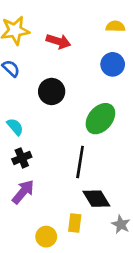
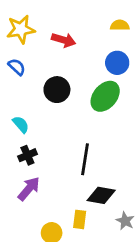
green ellipse: (100, 119) -> (105, 96), moved
black diamond: (96, 199) -> (101, 195), turned -48

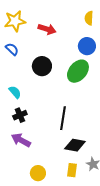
yellow semicircle: (120, 25) -> (89, 18), turned -88
purple arrow: (29, 189) -> (21, 140), turned -102
yellow rectangle: (80, 219) -> (72, 170), moved

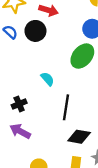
black circle: (42, 66) -> (35, 31), moved
cyan semicircle: (15, 92) -> (47, 79), moved

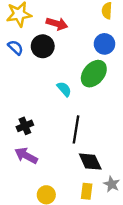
cyan semicircle: (47, 79) -> (64, 89), moved
black diamond: (79, 137) -> (90, 162), turned 55

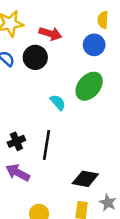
blue circle: (104, 44) -> (94, 45), moved
black line: (76, 129) -> (47, 145), moved
black diamond: (90, 162) -> (85, 179), turned -55

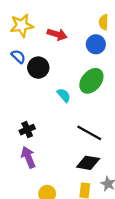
black circle: (35, 57) -> (38, 68), moved
black line: (47, 145) -> (89, 133), moved, turned -70
purple arrow: (18, 173) -> (28, 157), turned 40

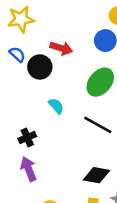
red arrow: (57, 34) -> (61, 48), moved
cyan semicircle: (64, 95) -> (56, 106), moved
black line: (89, 133) -> (98, 125), moved

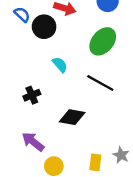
purple arrow: (29, 169) -> (33, 142), moved, turned -30
black diamond: (96, 175) -> (72, 117), moved

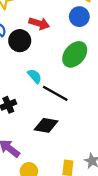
black line: (100, 83) -> (55, 93), moved

